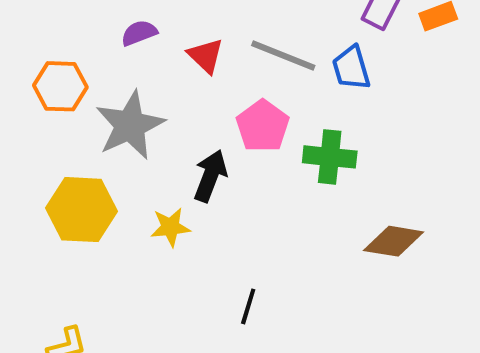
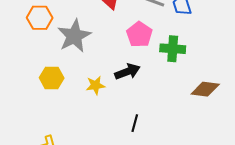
black arrow: (210, 176) -> (127, 72), moved, turned 50
yellow hexagon: (82, 210) -> (52, 78), size x0.7

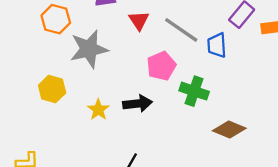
yellow star: (95, 85) -> (98, 110), turned 30
brown diamond: (205, 89) -> (229, 129), moved

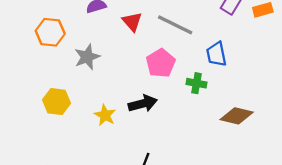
blue trapezoid: (217, 45) -> (216, 54), moved
gray star: (89, 49) -> (87, 57), size x0.7
green cross: (194, 91) -> (196, 83), size x0.7

